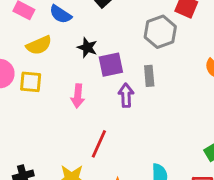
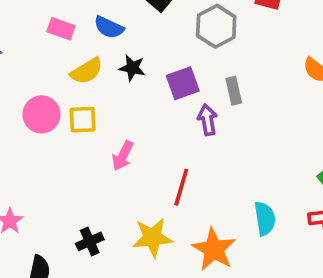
gray hexagon: (160, 32) -> (216, 26), moved
black star: (87, 47) -> (132, 68), moved
pink arrow: (78, 96) -> (123, 156), moved, turned 30

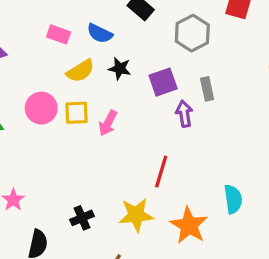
pink arrow: (123, 156) -> (108, 123), moved

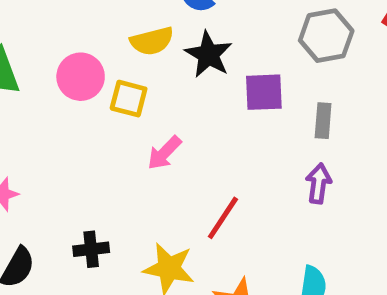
black star: (120, 69) -> (209, 54), size x1.4
purple arrow: (184, 114) -> (318, 183), moved
pink arrow: (108, 123) -> (164, 153), moved

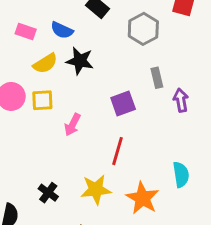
purple square: (264, 92) -> (123, 104), moved
purple arrow: (318, 183) -> (181, 100), moved
black cross: (91, 249) -> (48, 193), turned -30

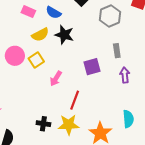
yellow square: (42, 100) -> (36, 60), turned -35
purple arrow: (181, 100) -> (125, 75), moved
red line: (117, 151) -> (75, 100), moved
black cross: (48, 193) -> (43, 124), moved, turned -32

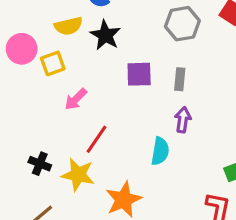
purple square: (92, 67) -> (139, 74), moved
cyan semicircle: (128, 119) -> (160, 151), moved

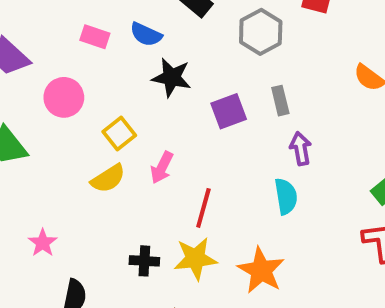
yellow semicircle: (68, 26) -> (108, 178), moved
pink circle: (22, 49) -> (64, 97), moved

